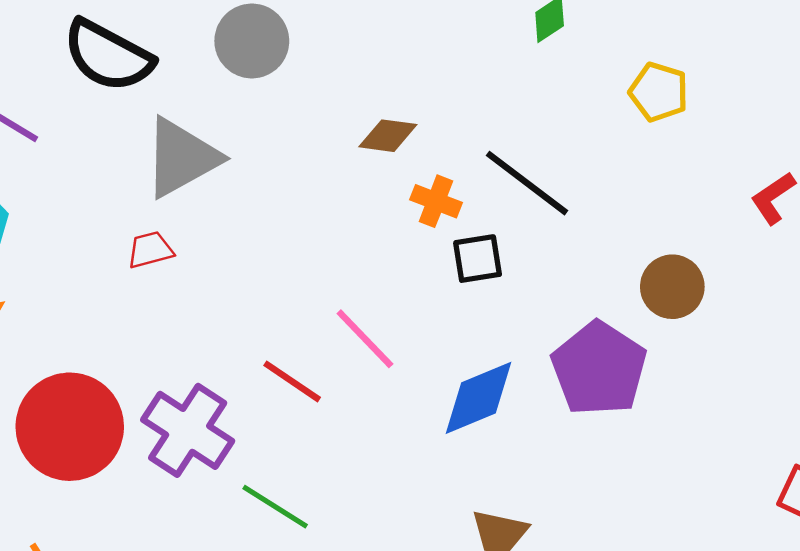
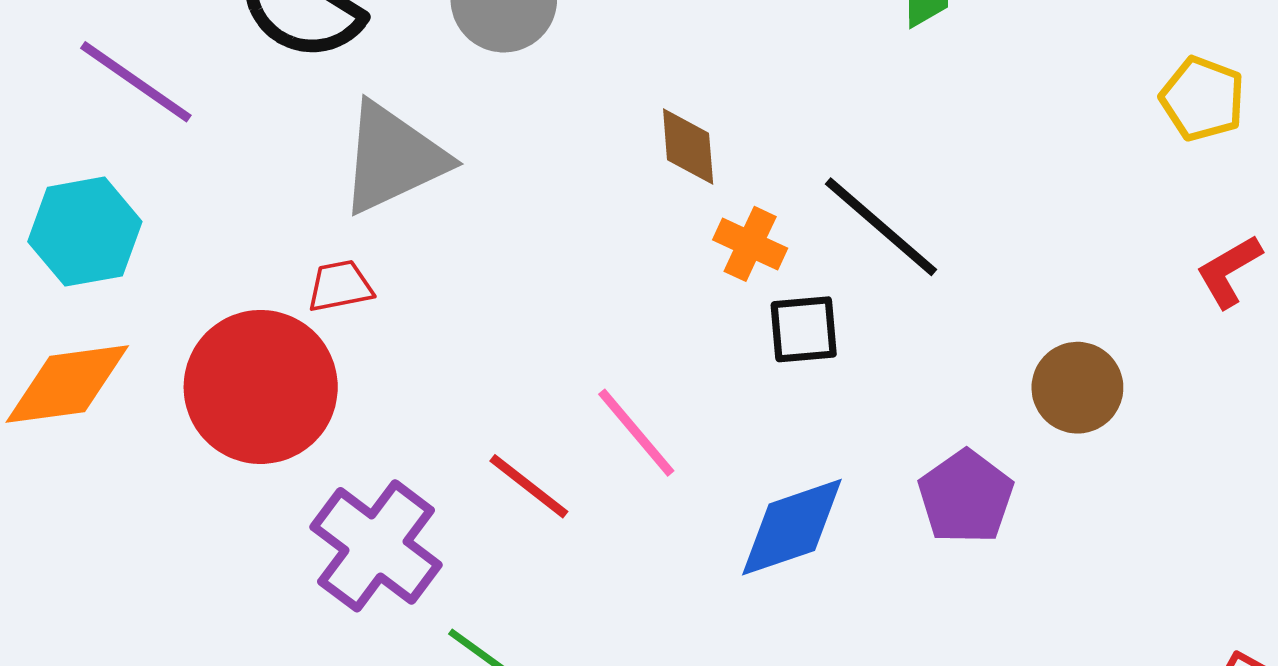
yellow pentagon: (659, 92) -> (1202, 99), moved
brown diamond: (388, 136) -> (688, 147), turned 74
purple pentagon: (599, 369) -> (966, 497), size x0.7
red circle: (70, 427) -> (261, 387), moved

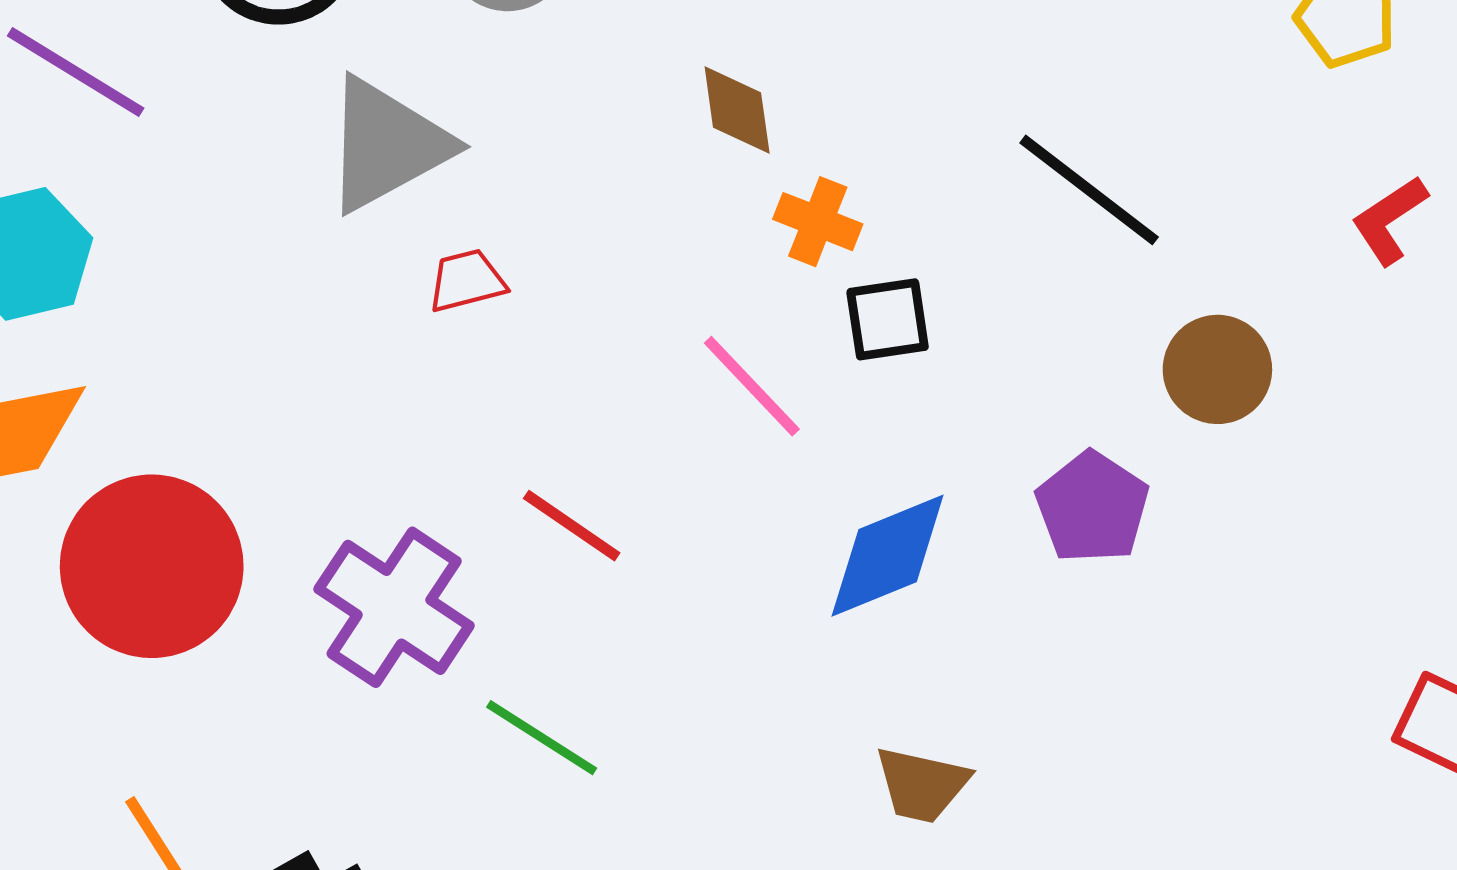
black line: (881, 227) -> (1089, 190), moved
red trapezoid: (340, 286) -> (467, 281), moved
red circle: (261, 387) -> (152, 566), moved
pink line: (636, 433) -> (752, 386), moved

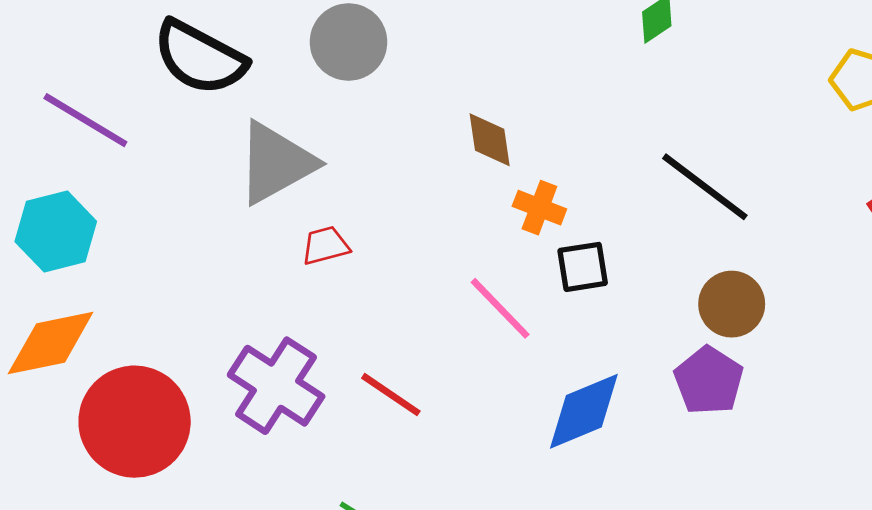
brown circle: (1217, 369) -> (732, 304), moved
purple cross: (394, 607) -> (276, 386), moved

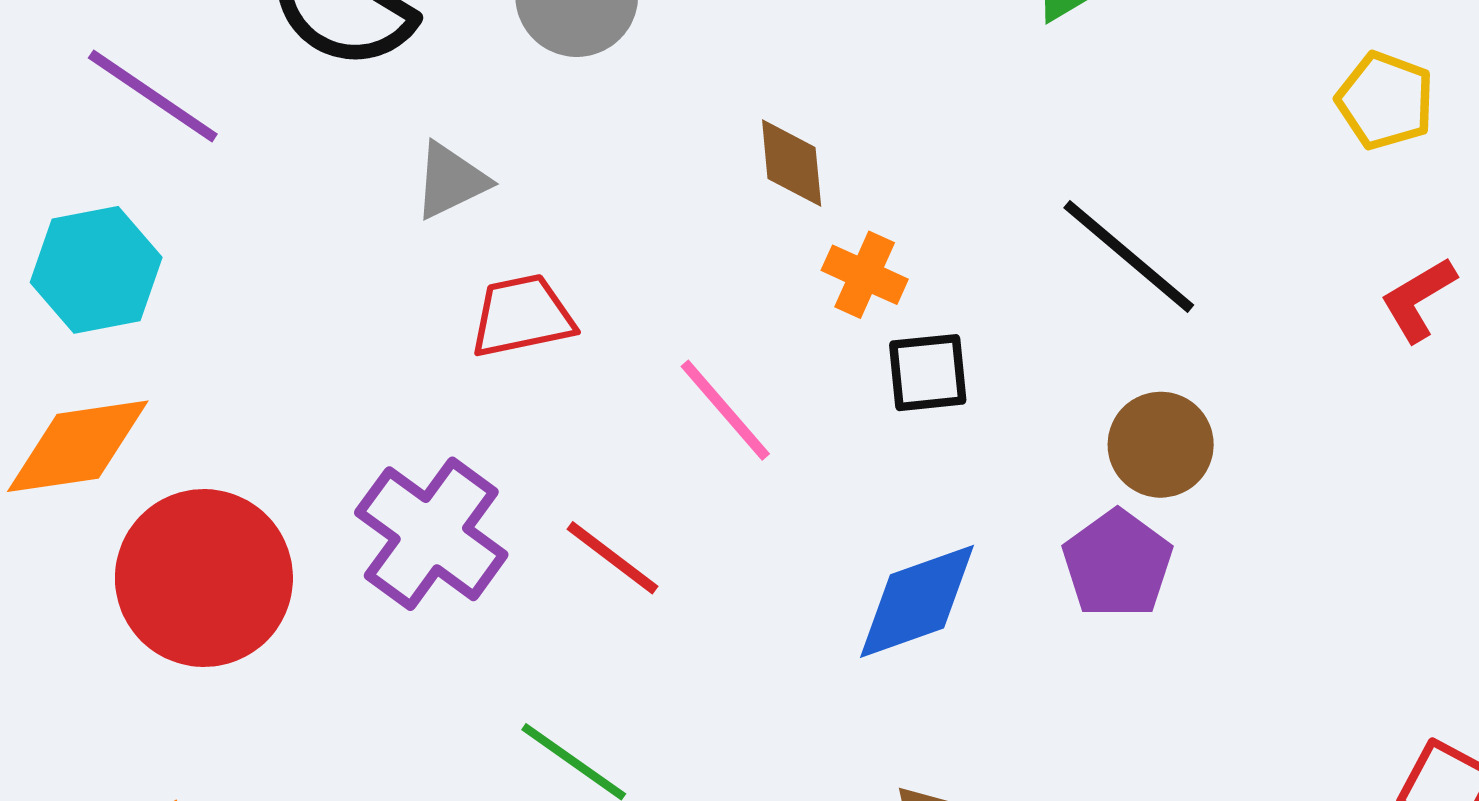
gray triangle: (276, 163) -> (451, 181), size x0.6
red trapezoid: (325, 246) -> (522, 316), size x1.4
pink line: (500, 308) -> (725, 410), moved

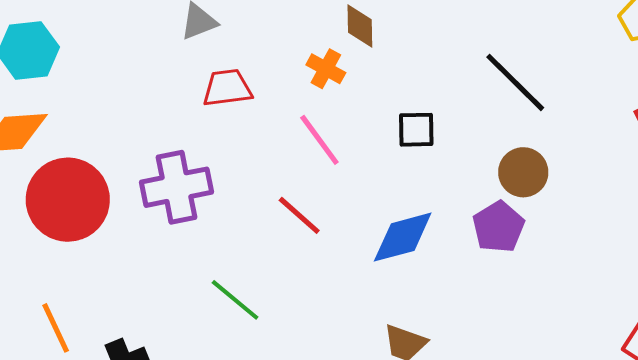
orange cross: (865, 275) -> (326, 69), moved
purple cross: (431, 534) -> (176, 187), turned 38
red line: (613, 558) -> (299, 215), moved

